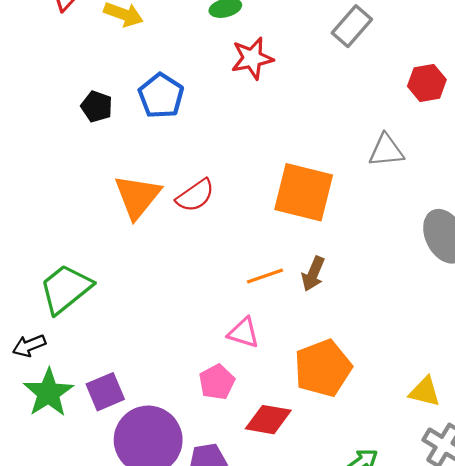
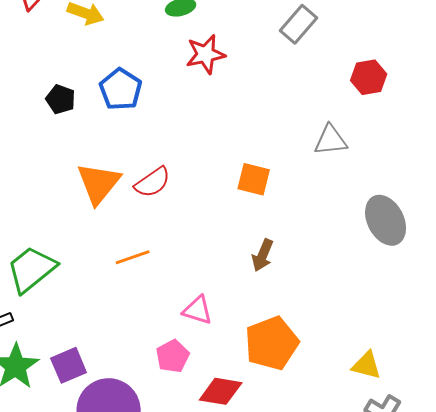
orange square: (304, 192) -> (254, 179), size x0.6
orange line: (265, 276) -> (133, 257), moved

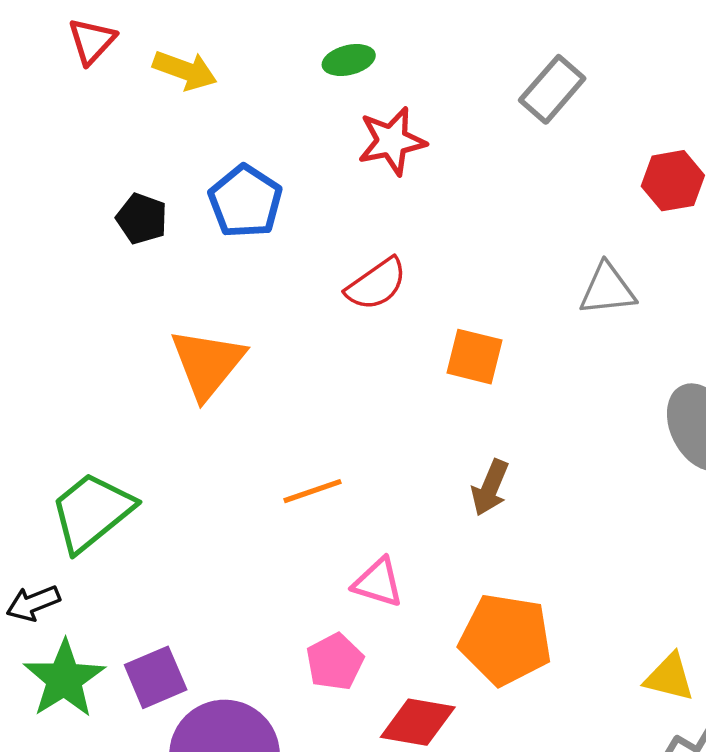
red semicircle: (153, 182) -> (376, 284), moved
orange line: (133, 257) -> (312, 491), moved
orange pentagon: (272, 343) -> (506, 639), turned 30

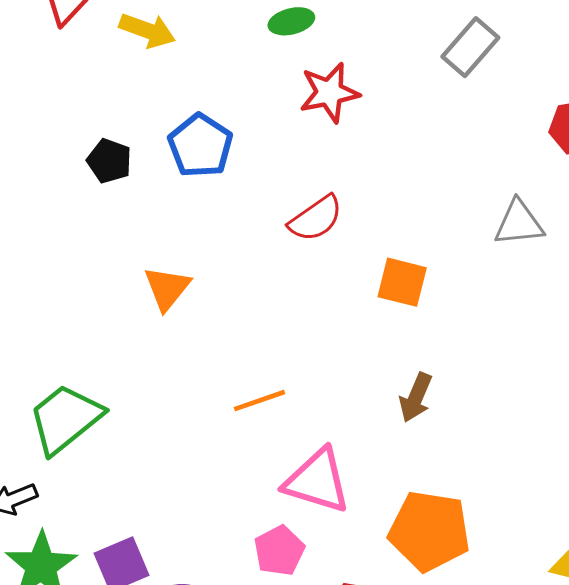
orange triangle: (207, 363) -> (167, 288), size x0.7
pink triangle: (378, 582) -> (317, 481), size x1.5

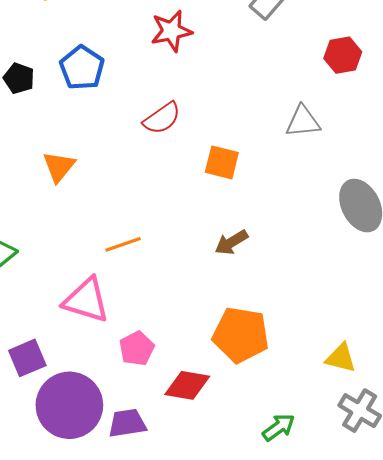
brown arrow: (416, 397) -> (231, 242), turned 36
pink triangle: (317, 481) -> (86, 300), moved

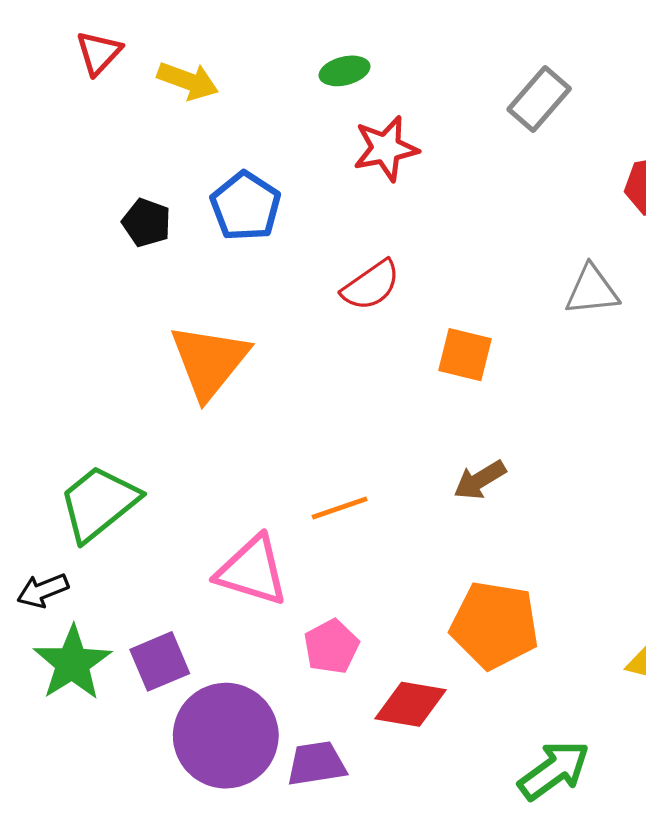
orange triangle: (59, 167) -> (209, 361), size x1.6
orange line: (123, 244) -> (340, 508), moved
green arrow: (279, 427) -> (554, 770), size x1.4

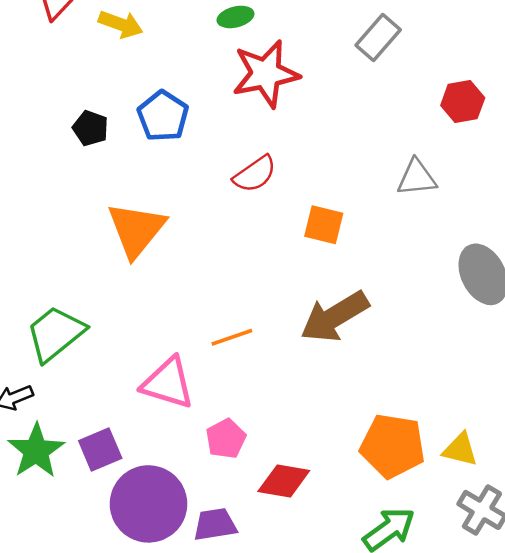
red star: (386, 148) -> (266, 74), size x1.4
brown arrow: (480, 480) -> (335, 317), size x1.8
orange pentagon: (495, 625) -> (393, 446), moved

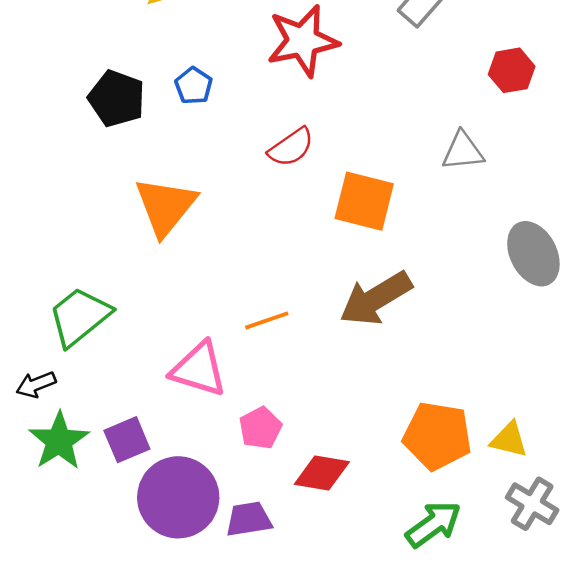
blue pentagon: (163, 116) -> (194, 86), size x0.7
black pentagon: (90, 128) -> (117, 99), size x1.5
orange square: (324, 225) -> (364, 201), size x1.4

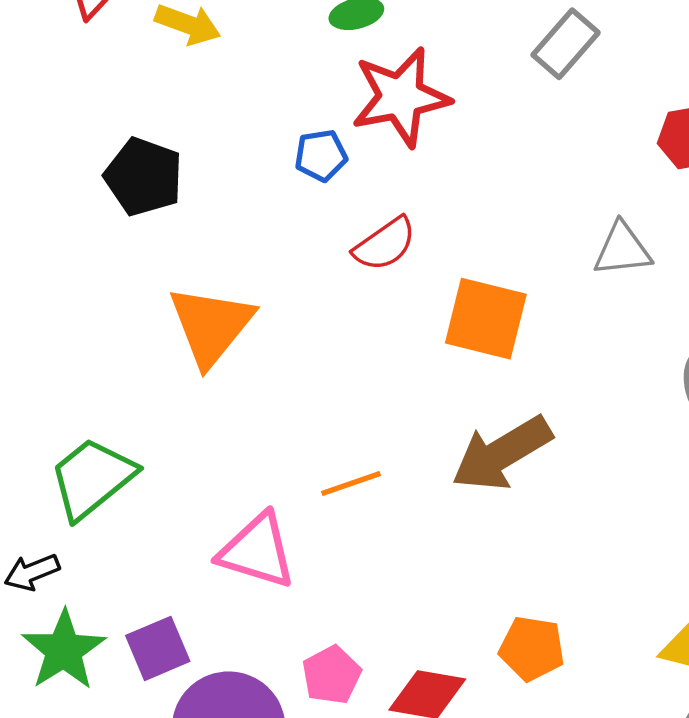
blue pentagon: (194, 86) -> (321, 155), moved, turned 30
pink pentagon: (260, 428) -> (332, 675), moved
orange pentagon: (437, 436) -> (532, 648), moved, size x0.7

